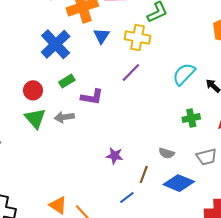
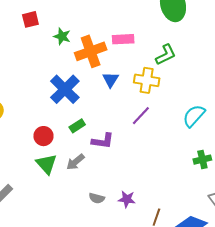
gray arrow: (64, 117) -> (75, 162), turned -30
gray semicircle: (167, 153) -> (97, 198), moved

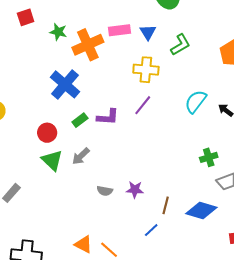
green L-shape: (166, 55) -> (180, 45), moved
blue triangle: (111, 80) -> (148, 32), moved
purple L-shape: (103, 141) -> (108, 117), moved
green cross: (202, 160) -> (209, 157), moved

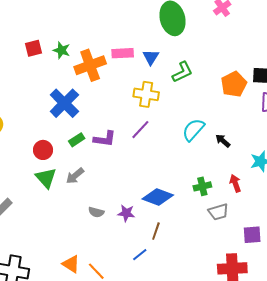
red square: (26, 17) -> (33, 48), moved
blue diamond: (201, 210) -> (158, 197), moved

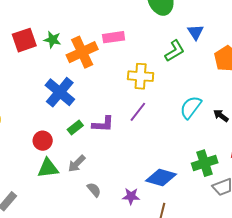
red square: (33, 48) -> (24, 40), size x1.4
blue triangle: (151, 57) -> (196, 32), moved
green triangle: (46, 178) -> (48, 168), turned -50
green cross: (202, 186) -> (205, 163), size x1.4
gray semicircle: (96, 212) -> (94, 190), moved, turned -140

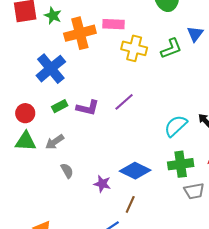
yellow cross: (141, 76) -> (134, 48), moved
cyan semicircle: (191, 107) -> (176, 126), moved

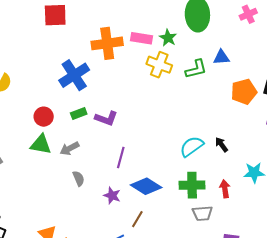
green star: (53, 16) -> (168, 38), moved
blue triangle: (195, 34) -> (221, 57), turned 42
purple line: (124, 102) -> (121, 157), moved, turned -40

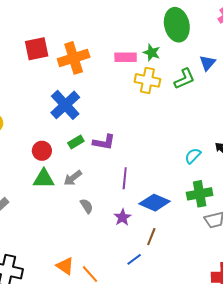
orange cross: (107, 43) -> (74, 58), moved
blue triangle: (221, 57) -> (208, 63), turned -36
cyan semicircle: (192, 146) -> (193, 156), size x0.7
purple star: (112, 196) -> (122, 217), turned 30

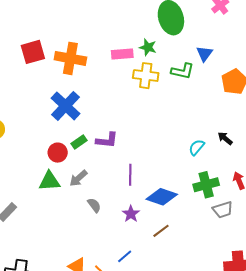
orange cross: (74, 58) -> (70, 58), turned 32
green L-shape: (184, 79) -> (183, 71), turned 40
red circle: (42, 151) -> (58, 153), moved
brown line: (151, 237) -> (161, 231), turned 36
blue line: (134, 259) -> (125, 256), moved

